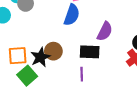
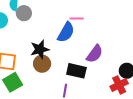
black star: (40, 57) -> (40, 49), moved

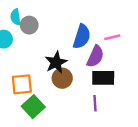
pink line: (77, 18) -> (112, 37), moved
purple semicircle: (95, 54) -> (95, 56), moved

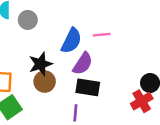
gray circle: (29, 25) -> (28, 20), moved
pink line: (112, 37) -> (102, 35), moved

